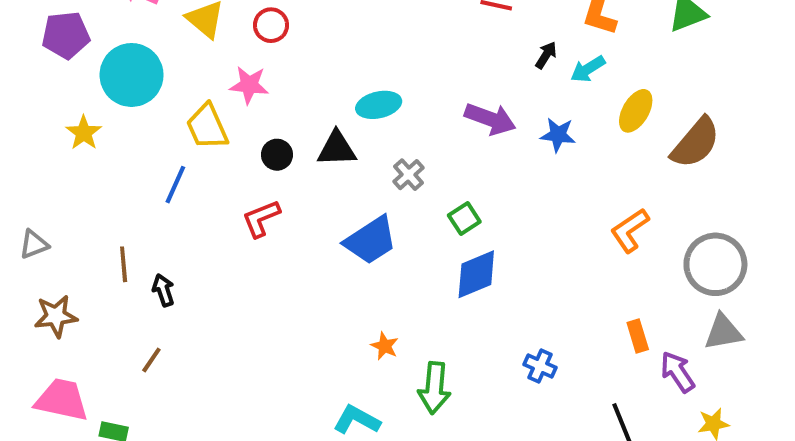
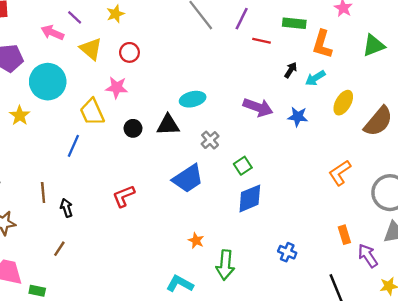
red L-shape: (261, 218) -> (124, 196), moved

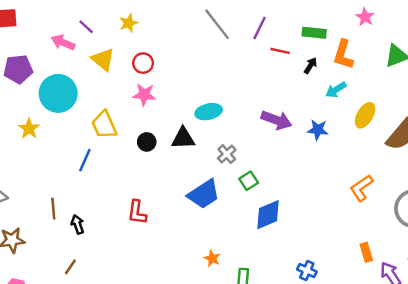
black arrow: (291, 70) -> (310, 66), moved
pink star: (117, 87) -> (144, 95), moved
green square: (243, 166) -> (249, 181), moved
red L-shape: (124, 196) -> (137, 212), turned -60

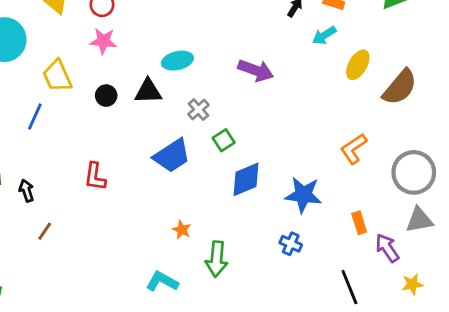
blue star: (318, 130) -> (303, 195), moved, size x1.5
brown line: (70, 267) -> (45, 231), moved

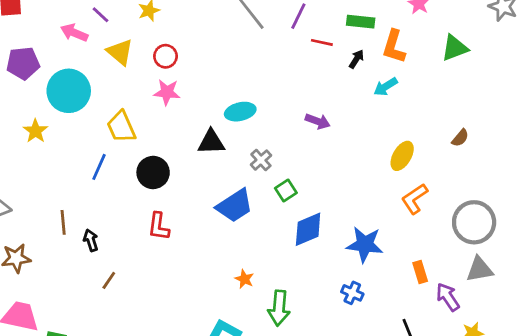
yellow ellipse: (358, 65) -> (402, 156), moved
purple arrow: (256, 70) -> (318, 121), size x0.7
brown semicircle: (400, 87) -> (460, 138), size x0.5
black circle: (106, 96) -> (153, 172), moved, size x1.5

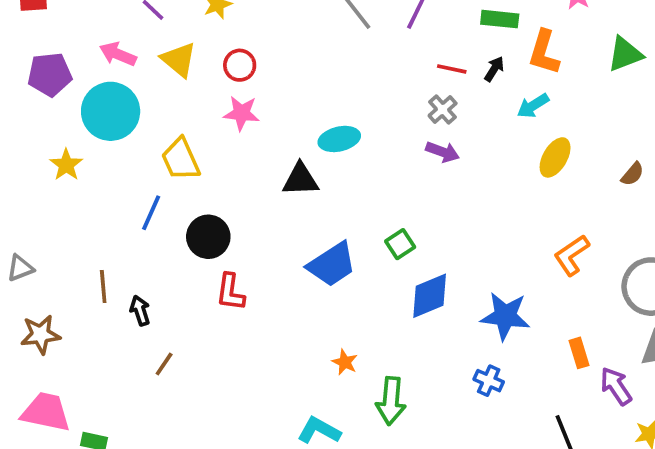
pink arrow: (74, 33) -> (118, 54), moved
red line: (322, 42) -> (452, 69), moved
yellow ellipse: (402, 156) -> (555, 157), moved
gray cross: (261, 160) -> (443, 109), moved
black circle: (153, 172) -> (208, 237), moved

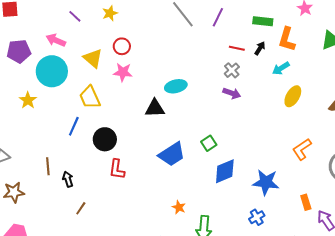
yellow triangle: (179, 60) -> (93, 58), moved
blue cross: (489, 381) -> (257, 217), turned 35

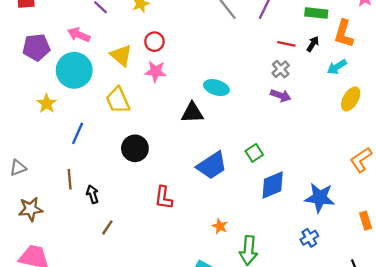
cyan ellipse: (176, 86) -> (216, 88), turned 30
blue line: (74, 126) -> (78, 133), moved
red L-shape: (117, 169) -> (164, 198), moved

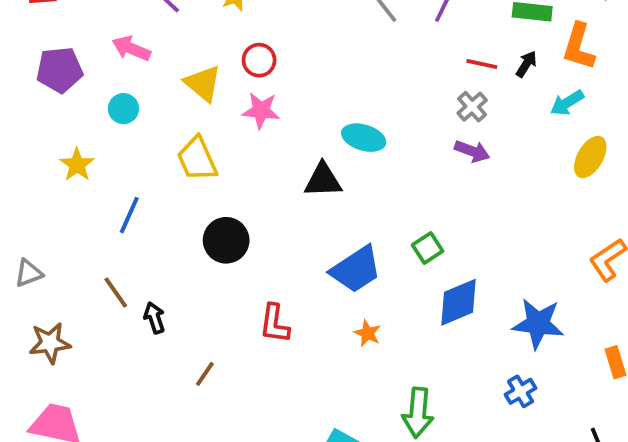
cyan circle: (74, 70) -> (123, 109), size x0.5
brown line: (70, 179) -> (116, 293), turned -30
orange star: (220, 226) -> (368, 333), moved
brown line: (107, 227) -> (205, 374), moved

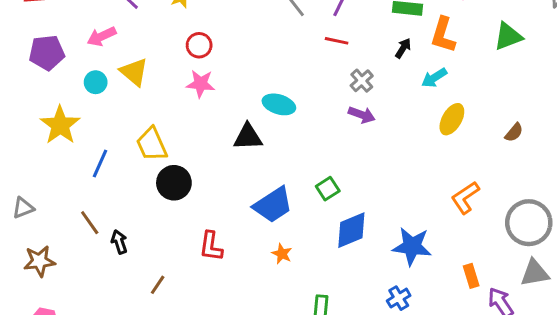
pink arrow: (131, 49) -> (101, 36), turned -48
red line: (482, 64) -> (337, 41), moved
yellow triangle: (203, 83) -> (134, 72), moved
yellow trapezoid: (197, 159) -> (152, 144), moved
yellow star: (77, 165) -> (60, 125), size x1.5

